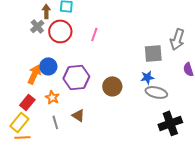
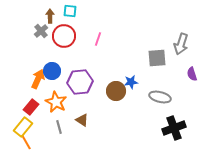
blue star: (147, 77) -> (131, 82), moved
orange star: (52, 97) -> (56, 102), size x1.5
orange line: (22, 137) -> (26, 142), turned 63

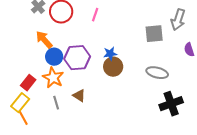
blue circle: (52, 71) -> (54, 57), moved
orange arrow: (38, 79) -> (44, 40), moved, turned -66
blue star: (131, 82) -> (110, 54), moved

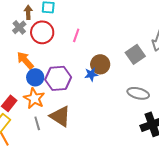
gray square: (154, 34) -> (135, 54), turned -30
brown circle: (113, 67) -> (100, 64), moved
brown triangle: (79, 96) -> (60, 116), size x1.6

